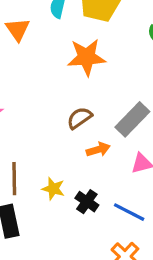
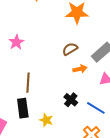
yellow star: (53, 189) -> (46, 120), moved

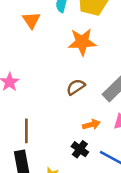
orange arrow: (80, 69) -> (91, 125), moved

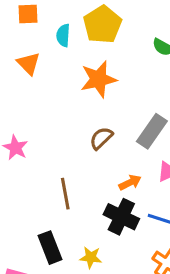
brown line: (26, 131) -> (65, 194), moved
black cross: (80, 149) -> (121, 217), size x1.5

